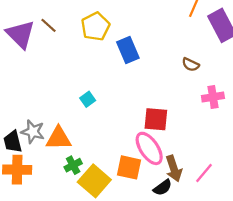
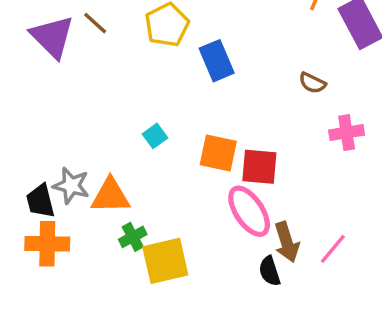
orange square: (129, 167) -> (218, 153), moved
yellow square: (94, 181) -> (165, 261), turned 36
black semicircle: (163, 188) -> (270, 271), turned 108

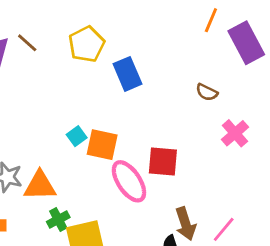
pink cross: (347, 133) -> (235, 133), turned -32
orange square: (218, 153) -> (102, 145), moved
pink ellipse: (249, 211) -> (129, 181), moved

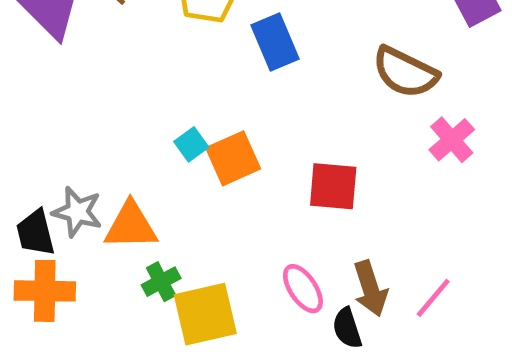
brown semicircle: (207, 92) -> (405, 72), size x1.8
orange square: (102, 145) -> (233, 158), turned -36
pink ellipse: (129, 181) -> (303, 289), moved, size x0.7

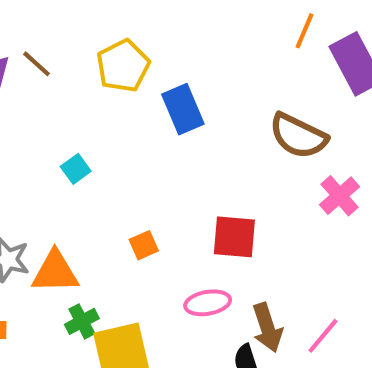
cyan square: (191, 144) -> (76, 169), moved
orange square: (233, 158) -> (144, 245), moved, size x0.6
pink ellipse: (303, 289) -> (208, 303), moved, turned -66

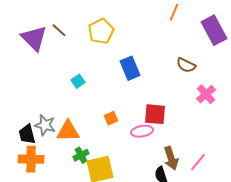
orange line: (304, 31) -> (174, 12), moved
blue rectangle: (183, 109) -> (130, 68), moved
brown semicircle: (298, 136) -> (186, 65), size x0.7
pink ellipse: (208, 303) -> (142, 131), moved

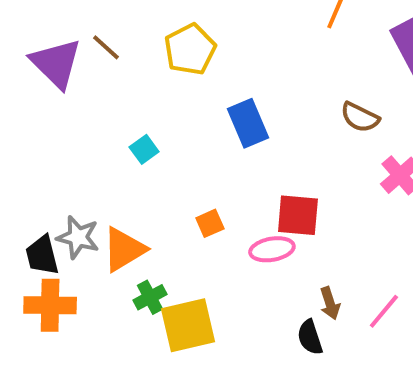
orange triangle: (68, 131) -> (124, 249), turned -30
brown arrow: (171, 158) -> (330, 303), size x0.7

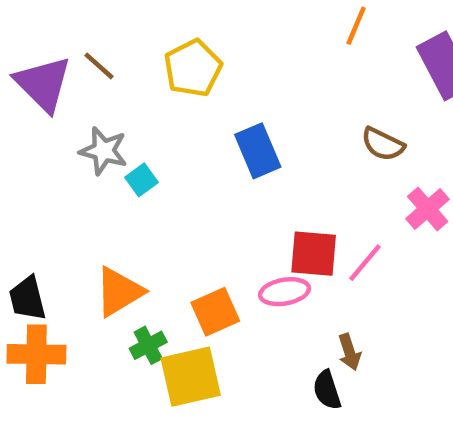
orange square: (210, 223) -> (215, 312), moved, size x1.5
gray star: (78, 237) -> (103, 151), moved
pink line: (384, 311) -> (365, 263), moved

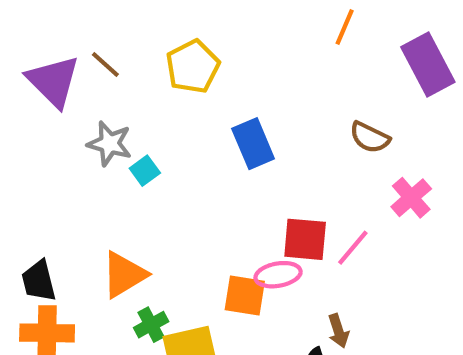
orange square: (215, 312) -> (245, 295), moved, turned 33

